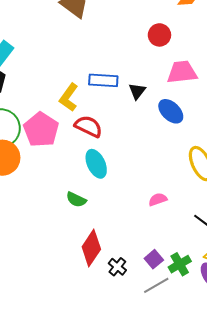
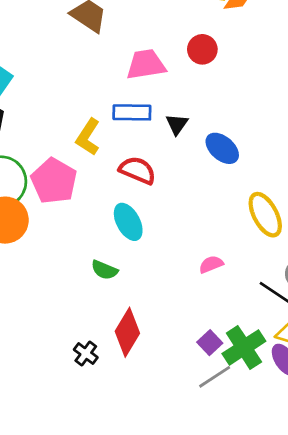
pink trapezoid: (182, 72) -> (146, 64), moved
red semicircle: (88, 126) -> (137, 170), moved
green cross: (180, 264) -> (244, 347), size x1.4
black cross: (117, 267) -> (86, 354), moved

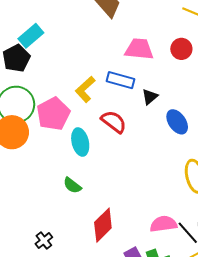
cyan ellipse: (128, 222) -> (80, 142), moved
pink semicircle: (211, 264) -> (163, 224), moved, size x1.5
red diamond: (127, 332) -> (103, 225), moved

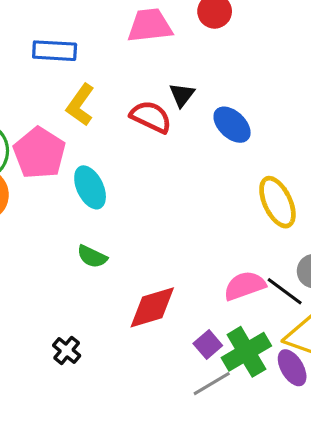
blue rectangle: (120, 80) -> (55, 51), moved
red semicircle: (114, 122) -> (151, 117), moved
red diamond: (103, 225) -> (152, 307), turned 40

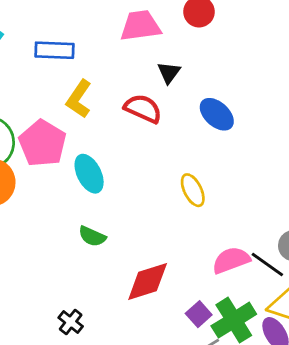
black triangle: (182, 95) -> (169, 73), moved
yellow ellipse: (277, 202) -> (193, 190), moved, size x0.7

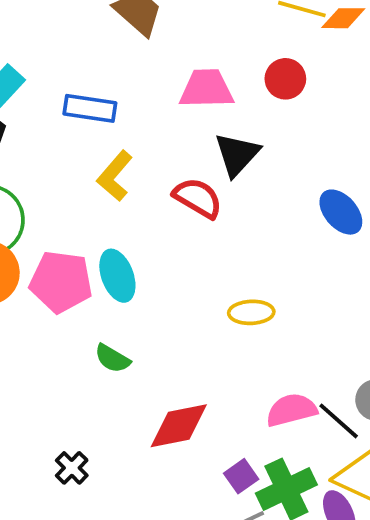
black triangle: (169, 73) -> (237, 154), size x1.5
blue ellipse: (217, 114) -> (341, 212), moved
pink pentagon: (43, 143) -> (61, 282), moved, turned -30
yellow ellipse: (193, 190) -> (251, 312), turned -72

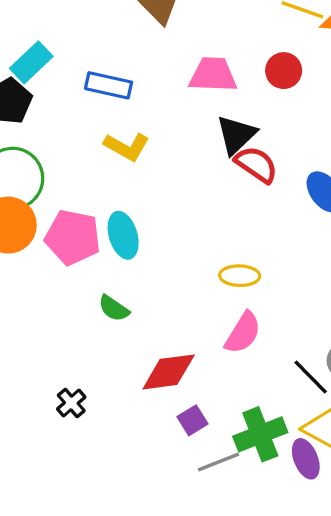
yellow L-shape: (115, 176) -> (127, 147), turned -105
red semicircle: (198, 198) -> (256, 164), moved
pink semicircle: (291, 410) -> (243, 333), moved, turned 132
purple square: (241, 476) -> (193, 420), moved

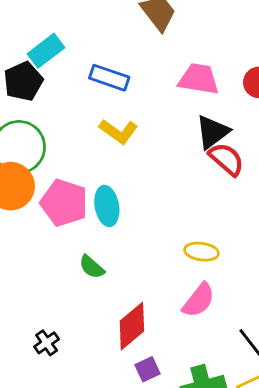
red diamond: (169, 372) -> (132, 326), turned -39

